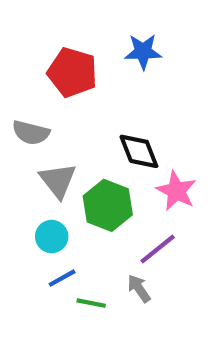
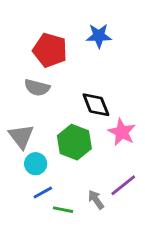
gray semicircle: (31, 133) -> (37, 88), moved
gray triangle: (58, 180) -> (21, 136), moved
purple line: (158, 249) -> (123, 185), moved

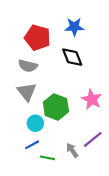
black diamond: (96, 105) -> (72, 57), moved
gray triangle: (21, 136) -> (27, 92), moved
cyan circle: (36, 164) -> (35, 123), moved

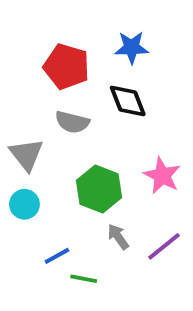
gray semicircle: (28, 66) -> (72, 122), moved
gray triangle: (27, 92) -> (26, 155), moved
cyan circle: (35, 123) -> (24, 204), moved
gray arrow: (72, 150) -> (118, 237), moved

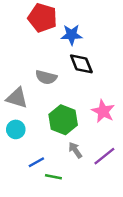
blue star: (132, 47) -> (72, 35), moved
red pentagon: (67, 67) -> (42, 18), moved
gray triangle: (26, 155) -> (17, 98), turned -35

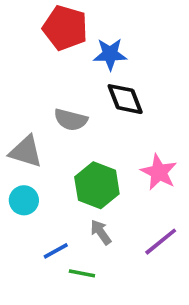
gray arrow: (75, 150) -> (101, 232), moved

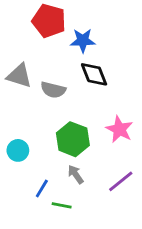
gray triangle: (26, 152) -> (19, 76), moved
blue line: (56, 251) -> (42, 188), turned -30

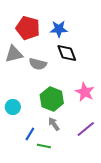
red pentagon: (49, 21) -> (28, 28), moved
gray triangle: (19, 76) -> (14, 54), turned -30

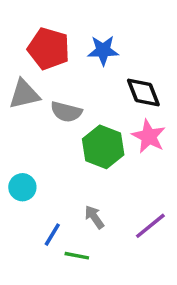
black diamond: (67, 53) -> (143, 93), moved
pink star: (85, 92) -> (149, 136), moved
green hexagon: (52, 99) -> (103, 147), moved

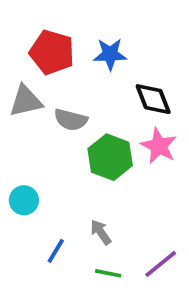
purple line: (150, 226) -> (161, 264), moved
green line: (77, 256) -> (108, 273), moved

